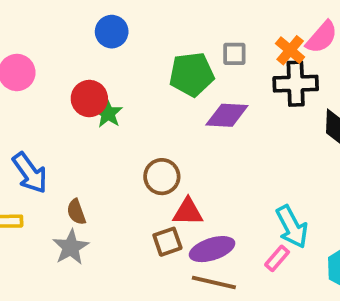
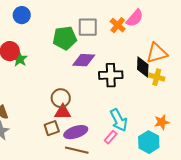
gray square: (234, 54) -> (88, 27), size x1.5
black cross: (296, 84) -> (111, 75), moved
brown circle: (162, 177) -> (61, 98), moved

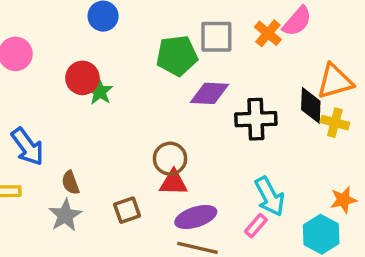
brown square: (52, 128) -> (127, 210), moved

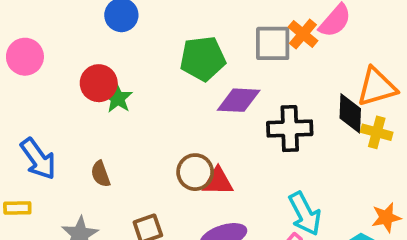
gray square: (216, 37) -> (273, 43), moved
brown semicircle: (70, 183) -> (101, 174), moved
red triangle: (173, 183) -> (218, 182), moved

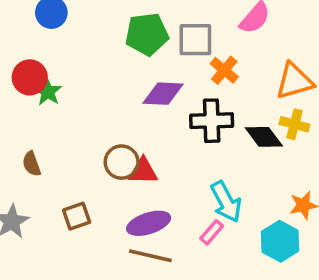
orange cross: (303, 34) -> (224, 70), moved
green pentagon: (203, 59) -> (147, 34), moved
black diamond: (350, 113) -> (264, 137), moved, turned -39

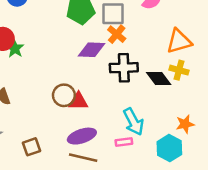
orange cross: (224, 70) -> (117, 34), moved
brown square: (77, 216) -> (32, 147), moved
pink rectangle: (212, 232) -> (124, 142), turned 42

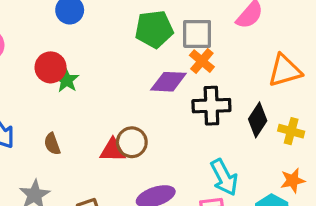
yellow cross: (179, 70) -> (291, 131), moved
black diamond: (159, 79) -> (258, 120), turned 70
red triangle: (78, 101) -> (113, 150), moved

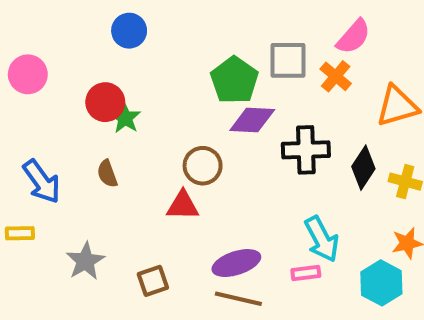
green pentagon: (154, 29) -> (234, 80), moved, turned -30
orange cross: (202, 61) -> (336, 76), moved
brown circle: (132, 142) -> (203, 166), moved
brown semicircle: (52, 144) -> (107, 174), moved

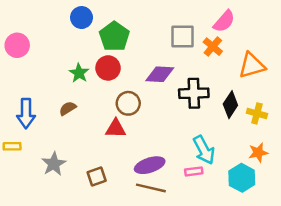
green pentagon: (234, 80) -> (114, 36), moved
red circle: (105, 102) -> (108, 68), moved
brown semicircle: (107, 174) -> (68, 108), turned 78
blue arrow: (42, 182) -> (26, 113), turned 36

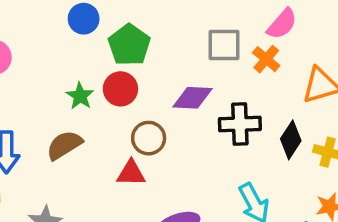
brown semicircle: (68, 108) -> (64, 145), size x1.5

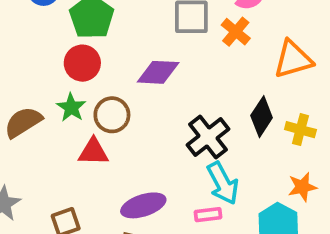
green star: (80, 96) -> (71, 107), moved
black cross: (240, 124) -> (208, 137), moved, turned -36

